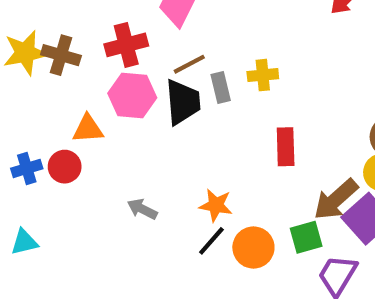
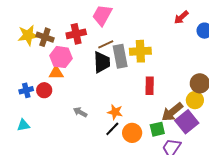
yellow cross: (263, 75) -> (140, 51), size x1.5
gray rectangle: (221, 87) -> (120, 56), size x1.6
pink hexagon: (132, 95) -> (61, 57), moved

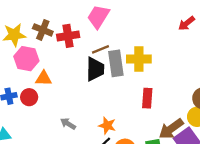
brown cross: (45, 37) -> (43, 30), moved
pink hexagon: (61, 57) -> (26, 59), moved

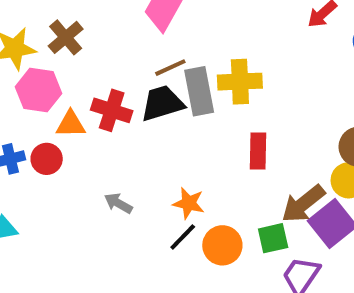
brown cross: (43, 30) -> (66, 37), turned 30
red cross: (68, 36) -> (112, 110), moved, turned 30
black trapezoid: (95, 69) -> (162, 103), turned -105

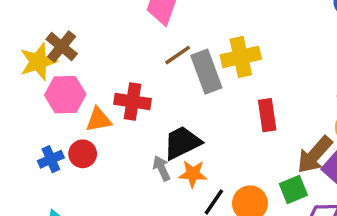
brown cross: (66, 37) -> (62, 47), moved
black trapezoid: (162, 103) -> (182, 143), moved
gray arrow: (118, 203) -> (162, 168), moved, turned 45
orange star: (189, 203) -> (193, 174), moved

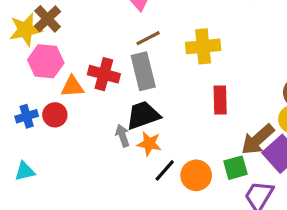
gray rectangle: (206, 72) -> (143, 71), moved

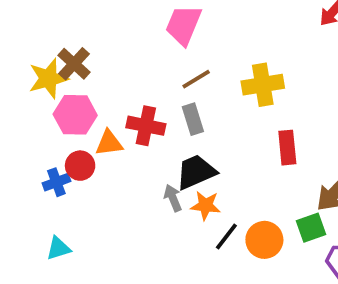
gray rectangle: (143, 71) -> (193, 119), size x0.7
red circle: (55, 115) -> (80, 166), moved

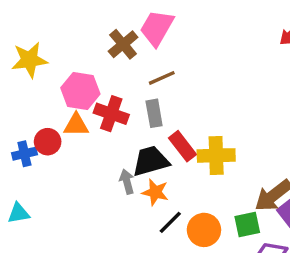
brown cross: (74, 64) -> (123, 44), moved
yellow cross: (263, 85) -> (216, 155), moved
pink hexagon: (75, 115) -> (80, 91), moved
red rectangle: (287, 148) -> (183, 146), moved, turned -40

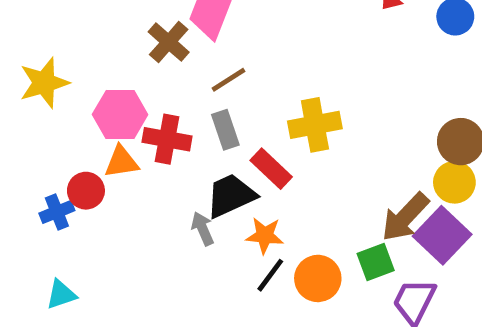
yellow cross: (216, 155) -> (315, 125), moved
orange star: (155, 192) -> (265, 235), moved

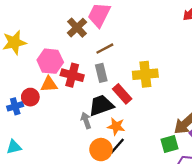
orange circle: (318, 278) -> (101, 150), moved

